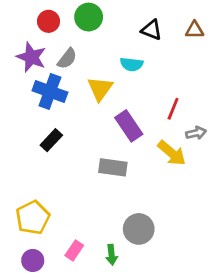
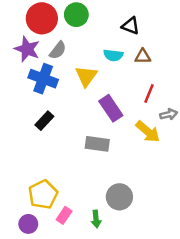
red circle: (48, 21) -> (42, 18), size x1.6
brown triangle: (195, 30) -> (143, 57), moved
yellow pentagon: (33, 218) -> (43, 194), moved

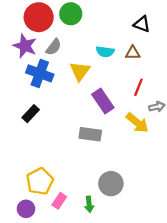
black triangle: (130, 26) -> (142, 24), moved
black rectangle: (44, 121) -> (31, 114), moved

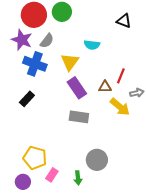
brown triangle: (133, 53) -> (105, 87), moved
purple rectangle: (103, 101) -> (77, 88), moved
yellow pentagon: (40, 181) -> (35, 158), turned -30

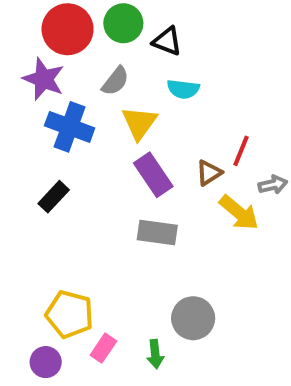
black triangle: (124, 21) -> (167, 41), moved
gray semicircle: (47, 41) -> (115, 81), moved
brown triangle: (105, 87) -> (209, 173), turned -32

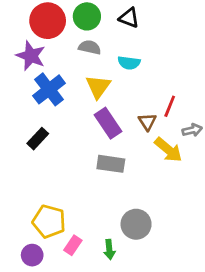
black triangle: (167, 41) -> (129, 18), moved
gray semicircle: (115, 81) -> (90, 47), moved, turned -115
blue cross: (70, 127) -> (49, 89), turned 32
brown triangle: (209, 173) -> (147, 122), turned -30

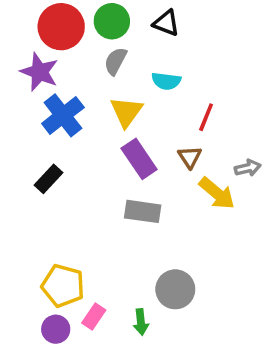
gray semicircle: (90, 47) -> (115, 61), turned -75
red line: (170, 106) -> (206, 117), moved
purple circle: (32, 255) -> (56, 329), moved

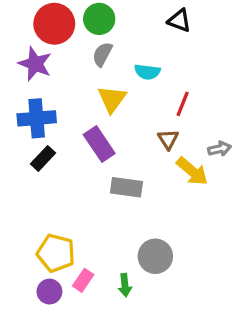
black triangle: (166, 23) -> (179, 21), moved
blue cross: (63, 115) -> (37, 118), moved, turned 33
purple rectangle: (139, 159) -> (99, 144), moved

